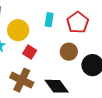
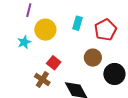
red square: (30, 52) -> (54, 63), moved
brown cross: (22, 80) -> (42, 79), size x0.7

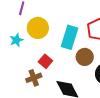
cyan rectangle: (78, 23) -> (69, 37), moved, size x1.6
brown cross: (42, 79) -> (34, 78), turned 35

